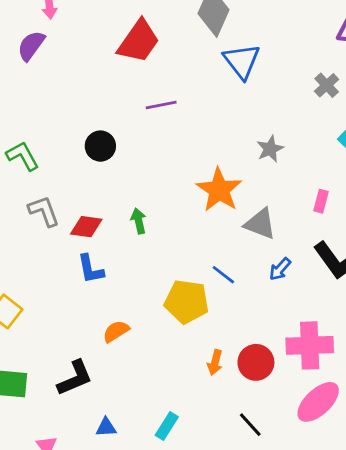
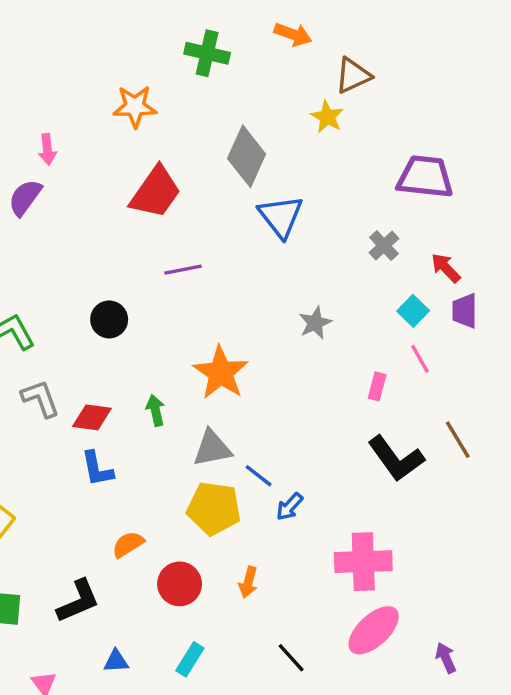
orange star: (219, 190) -> (221, 373), moved
gray triangle: (260, 224) -> (212, 448), moved, turned -32
blue arrow: (280, 269) -> (289, 507), moved
red circle: (256, 362) -> (180, 584), moved

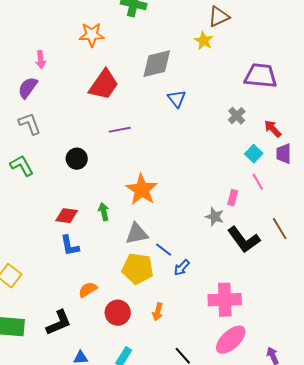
gray diamond: (247, 156) -> (157, 64), turned 52
blue triangle: (281, 216) -> (177, 99), size x0.7
gray star: (315, 323) -> (215, 217), moved, turned -30
gray L-shape: (40, 398) -> (30, 124), moved

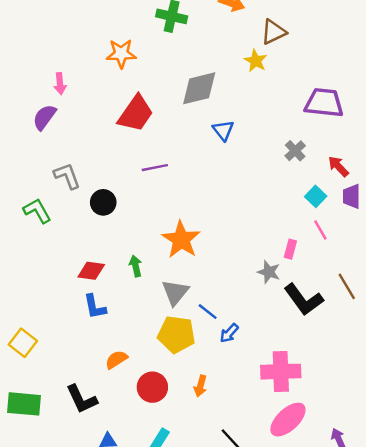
gray L-shape: (30, 124) -> (67, 176), moved
gray triangle: (137, 234) -> (175, 292), turned -40
black L-shape: (59, 323) -> (82, 399), turned 88

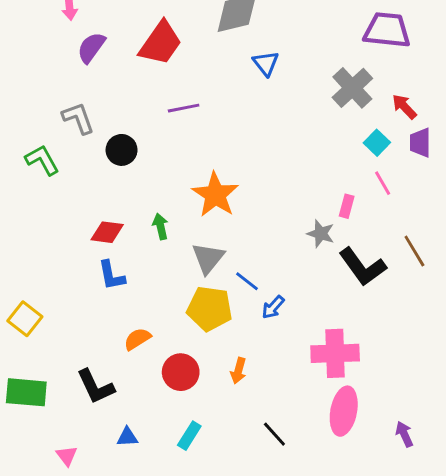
purple semicircle: (44, 117) -> (91, 47), moved
gray cross: (295, 151) -> (352, 88), size x1.6
pink ellipse: (288, 420) -> (344, 411), turned -36

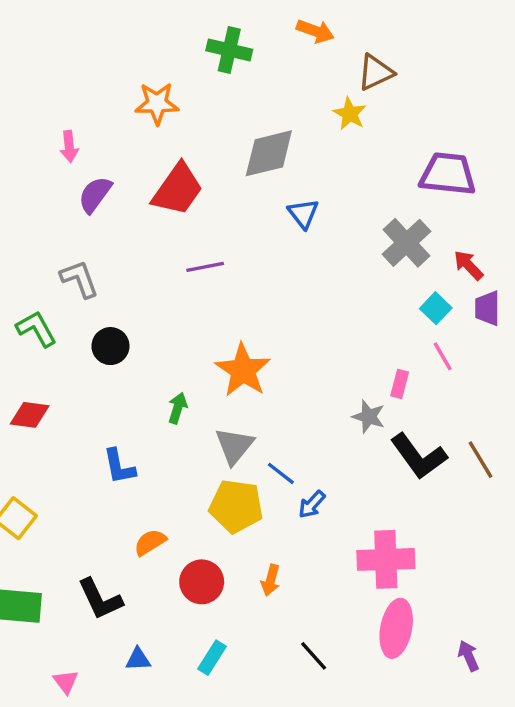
black circle: (122, 150) -> (110, 346), moved
green arrow: (160, 226) -> (178, 408), turned 30
red diamond: (107, 232) -> (30, 415), moved
brown line: (414, 251) -> (481, 460), moved

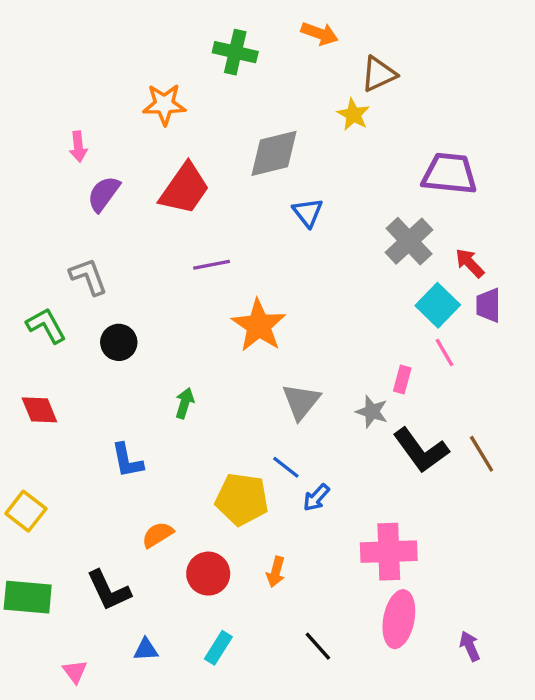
cyan square: (436, 308) -> (438, 305), size x1.4
orange star: (243, 370) -> (259, 325), moved
red diamond: (30, 415) -> (39, 410), turned 60
gray triangle: (234, 446) -> (301, 401), moved

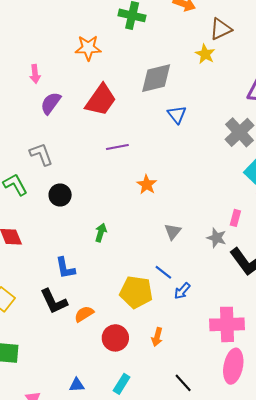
orange star: (259, 325) -> (147, 185), size x0.6
gray triangle: (301, 401) -> (173, 232), size x0.7
black L-shape: (109, 590) -> (54, 301), moved

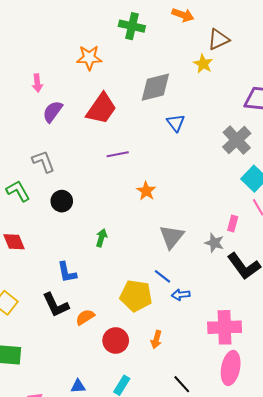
gray triangle: (173, 232) -> (172, 237), size x1.5
blue arrow: (182, 291) -> (181, 295), turned 42

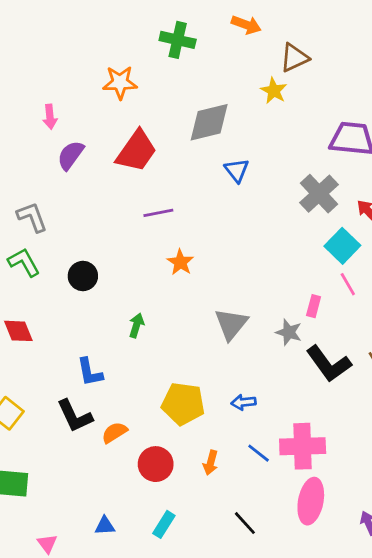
gray L-shape: (43, 161) -> (32, 217), moved
orange star: (146, 191) -> (180, 262), moved
blue line: (162, 276) -> (259, 453), moved

